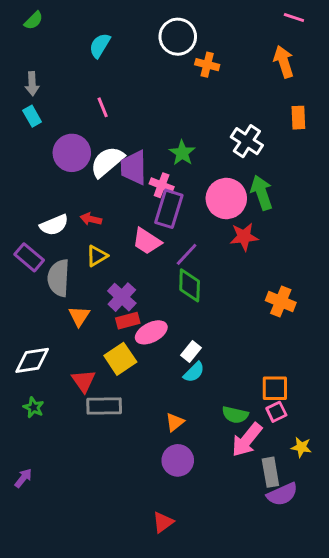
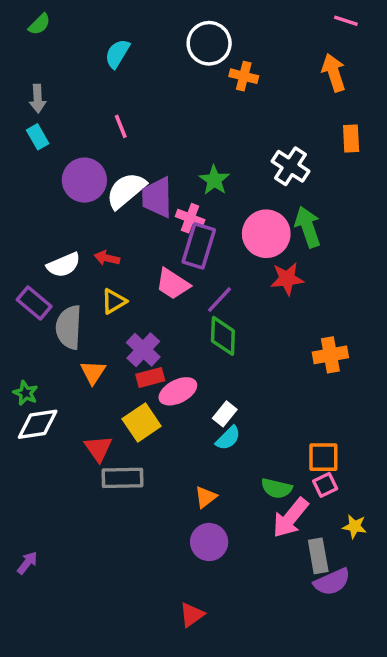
orange cross: (281, 301) -> (330, 355), turned -32
green star: (34, 407) -> (26, 393), moved

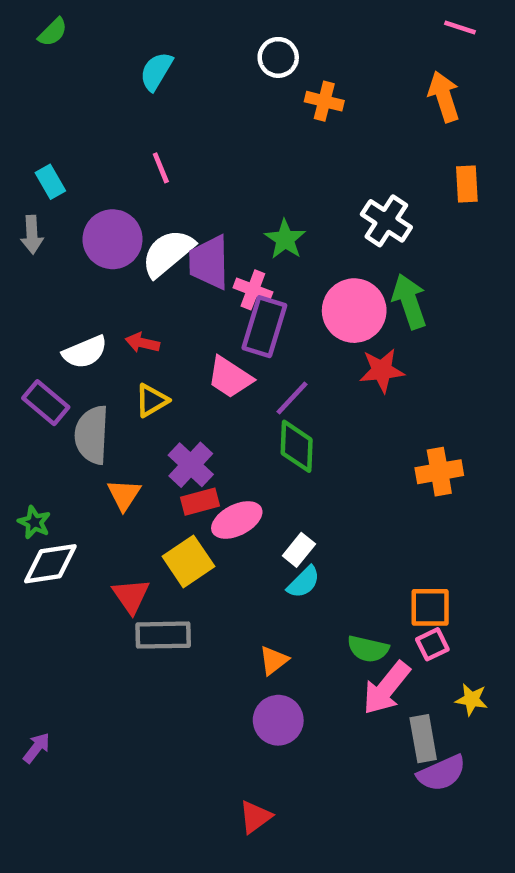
white circle: (209, 43) -> (278, 57), size x0.7
gray arrow: (38, 99) -> (32, 235), moved

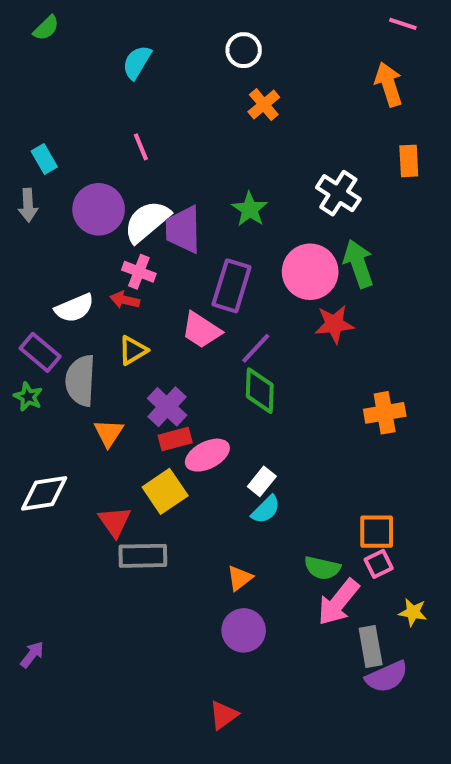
orange cross: (324, 101) -> (264, 105), moved, turned 36
pink cross: (253, 290) -> (139, 272), moved
green star: (34, 522) -> (28, 397), moved

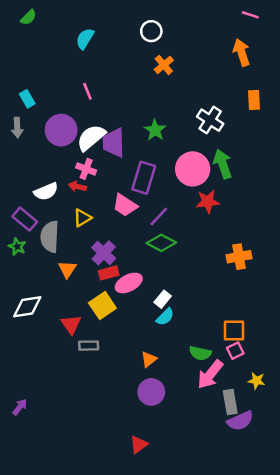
green diamond: (260, 391) -> (161, 243), turned -64
gray rectangle: (143, 556) -> (89, 346), size x0.7

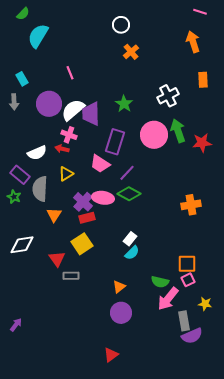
cyan semicircle: (85, 39) -> (38, 36), moved, size x1.4
white cross: (210, 120) -> (168, 96), turned 30
red star: (208, 202) -> (202, 143), moved
pink ellipse: (129, 283) -> (103, 198), moved, turned 35

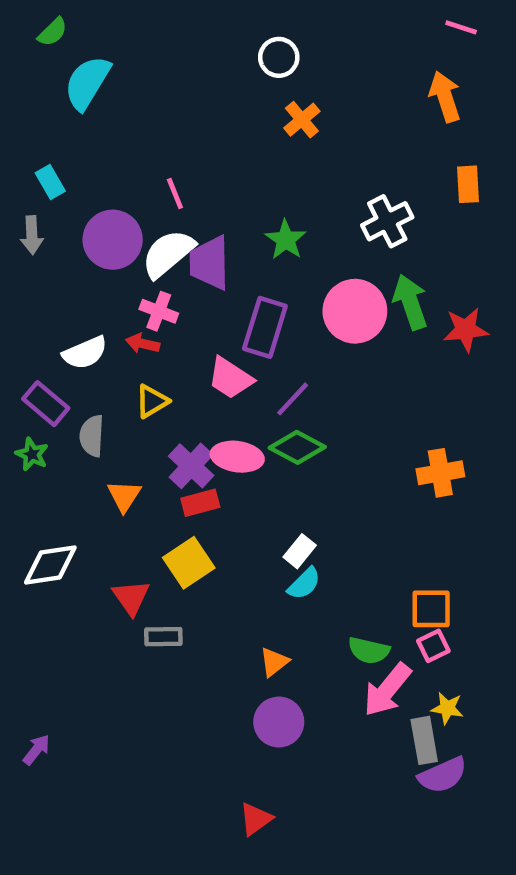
pink line: (70, 73) -> (175, 194), moved
gray semicircle: (40, 189) -> (92, 436), size x0.7
yellow star: (205, 304) -> (447, 708), moved

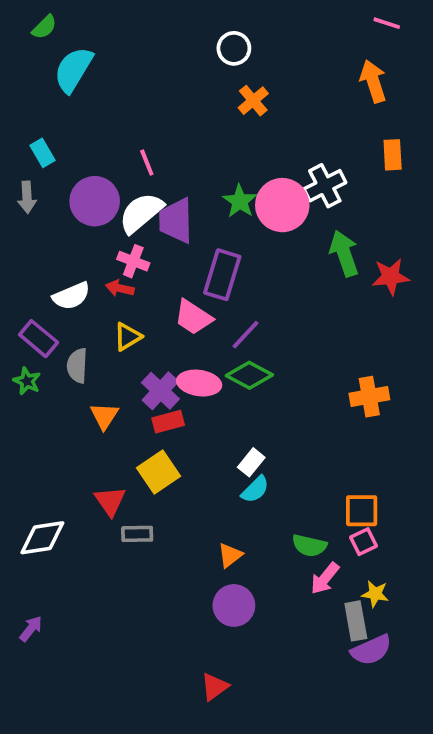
pink circle: (355, 311) -> (282, 205), moved
white diamond: (50, 565) -> (42, 538), moved
pink arrow: (387, 690) -> (325, 578), size x0.7

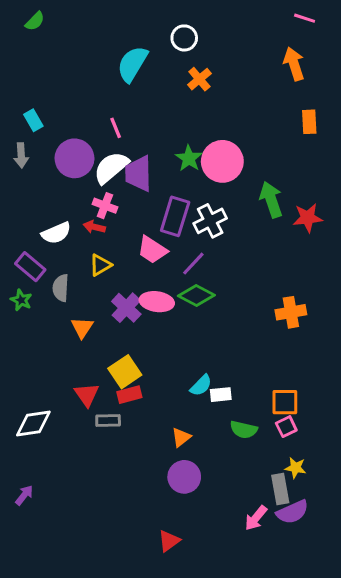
cyan semicircle: (73, 70) -> (132, 64), moved
white cross: (325, 186) -> (210, 221), moved
red rectangle: (168, 422) -> (129, 395), moved
white rectangle: (251, 462) -> (221, 395), moved, turned 45
pink arrow: (325, 578) -> (256, 518), moved

